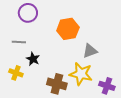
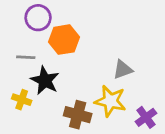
orange hexagon: (68, 29) -> (64, 40), moved
black star: (33, 59) -> (45, 81), size x1.5
purple cross: (107, 86) -> (146, 117), turned 35

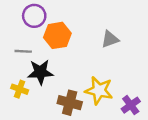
gray triangle: (123, 70) -> (110, 39), moved
black star: (45, 81) -> (40, 72), turned -30

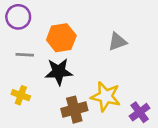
purple circle: (34, 16) -> (18, 17), moved
black star: (40, 72) -> (59, 72), moved
brown cross: (70, 103) -> (74, 110), turned -30

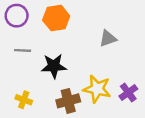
orange hexagon: (61, 38) -> (56, 18), moved
yellow cross: (21, 95) -> (24, 100), moved
purple cross: (140, 112) -> (128, 93), moved

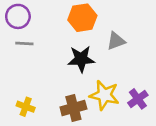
orange hexagon: (56, 18) -> (82, 18), moved
gray line: (23, 50) -> (24, 44), moved
black star: (54, 66) -> (81, 59), moved

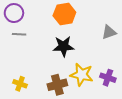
gray triangle: (116, 41) -> (109, 32), moved
purple cross: (138, 99) -> (108, 78), turned -35

